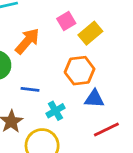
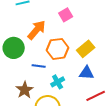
yellow rectangle: (90, 33) -> (86, 49), moved
orange hexagon: (80, 71) -> (58, 49), moved

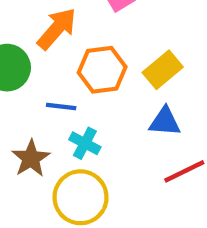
cyan cross: (58, 82) -> (85, 143), moved, turned -32

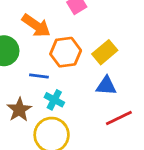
orange arrow: (57, 29) -> (36, 26), turned 84

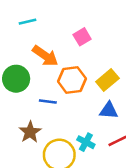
cyan cross: (54, 100) -> (86, 142), moved

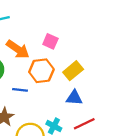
pink square: (82, 37) -> (50, 41), moved, turned -35

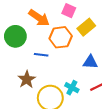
yellow rectangle: (73, 71) -> (86, 27), moved

